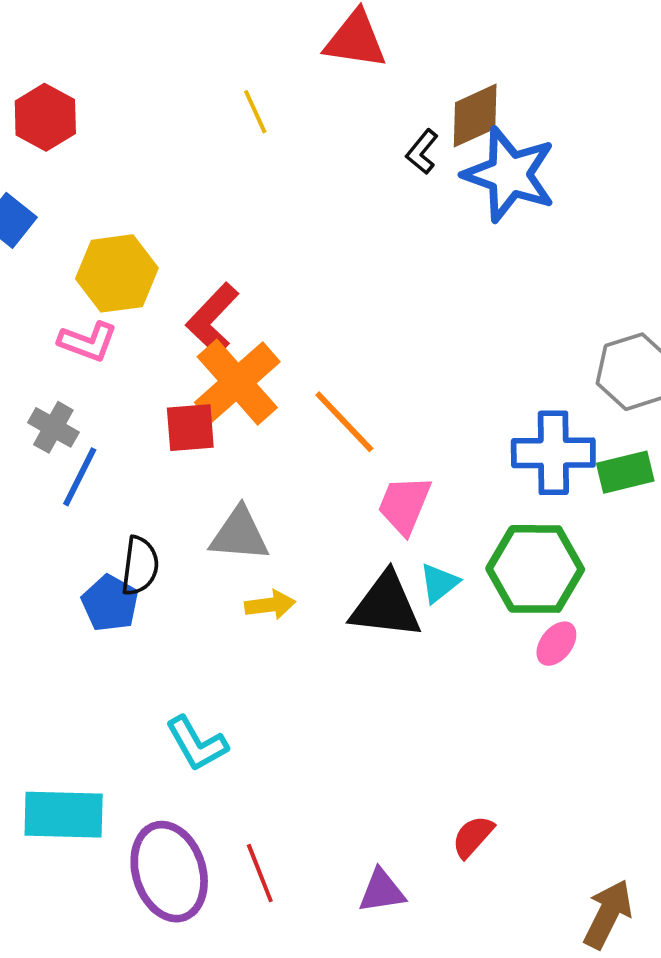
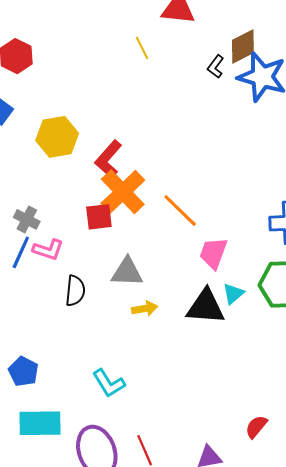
yellow line: (255, 112) -> (142, 48), moved
pink L-shape: (88, 342) -> (48, 250), moved
blue line: (80, 477) -> (21, 252), moved
blue pentagon: (110, 603) -> (23, 371), moved

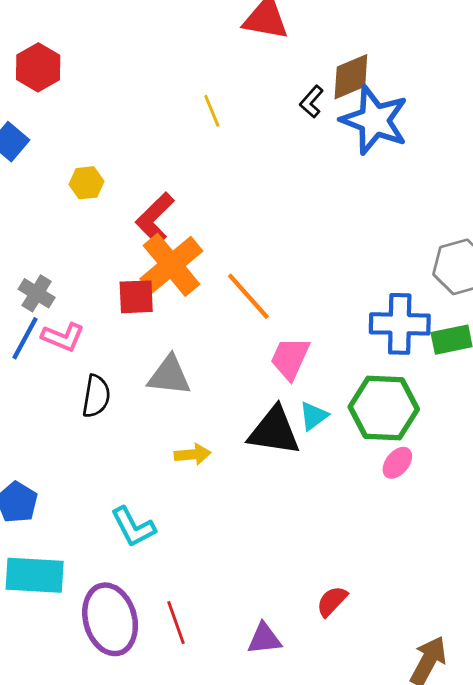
yellow line: (142, 48) -> (212, 111), moved
yellow hexagon: (57, 137) -> (86, 183), size x0.6
yellow arrow: (145, 309) -> (193, 454), moved

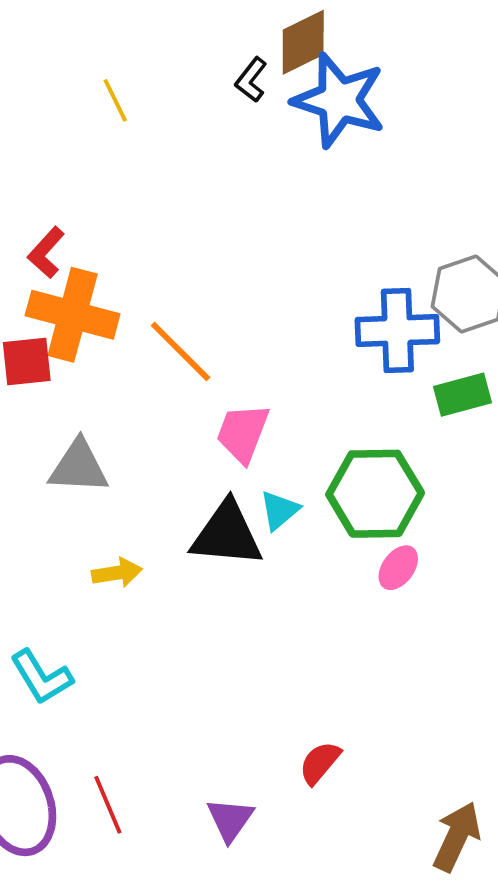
red L-shape: (155, 218) -> (46, 252), size x0.7
orange cross: (171, 265) -> (73, 315), turned -32
blue cross: (400, 324) -> (397, 331), moved
purple triangle: (264, 639) -> (230, 819), turned -45

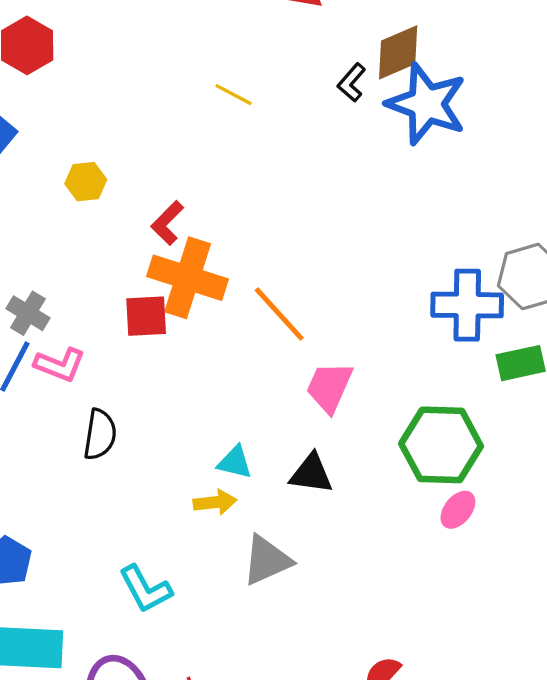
yellow line: (115, 100) -> (234, 95), turned -39
gray triangle: (79, 467) -> (267, 560), moved, turned -30
cyan triangle: (280, 510) -> (235, 462), moved, turned 51
black triangle: (227, 534) -> (311, 474), size x0.7

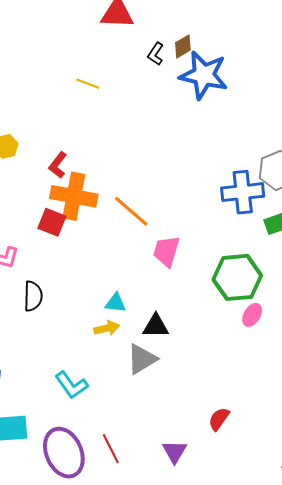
brown diamond: (398, 52) -> (183, 46), size x0.7
black L-shape: (352, 83) -> (156, 54), moved
red square: (146, 316) -> (52, 222), turned 32
black triangle: (311, 474) -> (156, 326), moved

